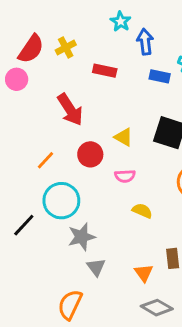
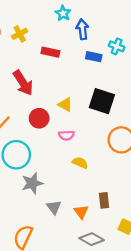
gray triangle: (96, 267) -> (54, 207), moved

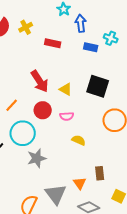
red arrow: (23, 83) -> (40, 81), moved
red circle: (39, 118) -> (43, 110), moved
gray triangle: (54, 207) -> (56, 194), moved, size x1.6

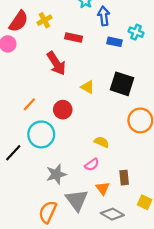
red arrow: (40, 81) -> (56, 63), moved
pink semicircle: (67, 116) -> (92, 165), moved, turned -32
gray star: (37, 158) -> (56, 174), moved

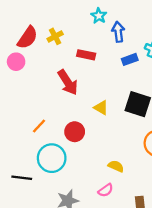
blue rectangle: (114, 42) -> (130, 59), turned -32
black line: (13, 153) -> (22, 178), turned 54

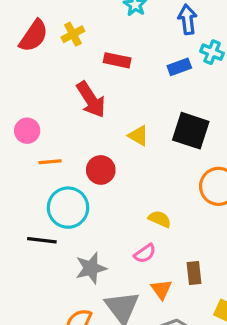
blue arrow: (118, 32) -> (187, 19), moved
pink circle: (16, 62) -> (27, 131), moved
orange line: (39, 126) -> (50, 162), turned 42
black line: (22, 178) -> (42, 240), moved

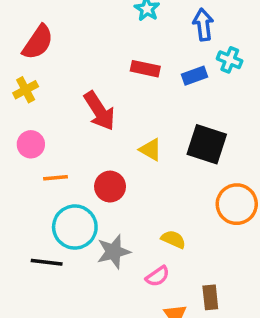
yellow cross: (73, 34) -> (26, 90), moved
red rectangle: (117, 60) -> (145, 69), moved
gray star: (91, 268) -> (114, 252), moved

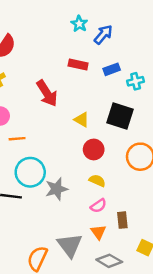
blue arrow: (203, 25) -> (103, 35), moved, turned 48
cyan cross: (230, 60) -> (136, 81), moved, turned -35
red circle: (110, 187) -> (94, 149), moved
pink semicircle: (158, 276) -> (98, 206), moved

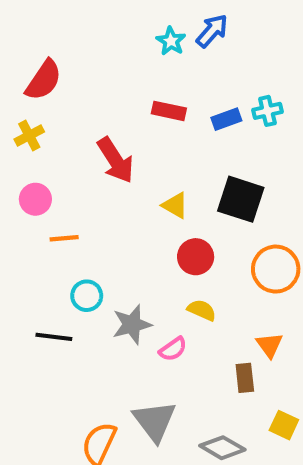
blue arrow: (103, 35) -> (212, 31), moved
cyan cross: (136, 81) -> (267, 111), moved
cyan circle: (30, 172) -> (87, 296), size x0.6
pink semicircle: (98, 206) -> (173, 349), moved
orange triangle: (98, 232) -> (270, 345), moved

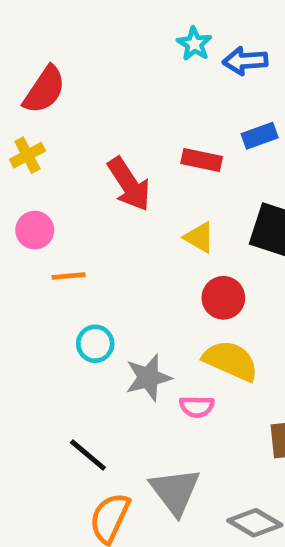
blue arrow: (212, 31) -> (245, 61), moved, turned -135
red rectangle: (169, 111) -> (202, 160), moved
yellow semicircle: (202, 310) -> (231, 361), size x1.6
black line: (54, 337) -> (88, 455), moved, turned 33
pink semicircle: (173, 349) -> (197, 407), turned 36

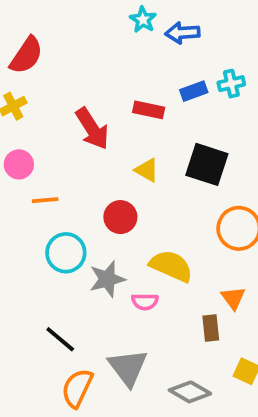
red circle: (223, 298) -> (120, 217), moved
cyan circle: (95, 344) -> (66, 253), size x1.4

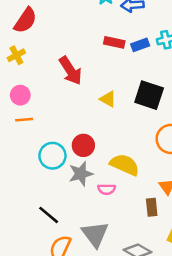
red rectangle: (149, 110) -> (114, 42), moved
orange line: (45, 200) -> (24, 120), moved
red circle: (120, 217) -> (83, 145), moved

